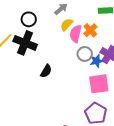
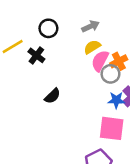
black cross: (25, 43) -> (36, 55), size x0.6
gray circle: (85, 54) -> (110, 74), moved

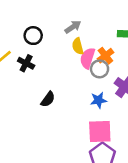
yellow semicircle: (92, 47) -> (78, 46), turned -63
blue star: (116, 100) -> (98, 100), moved
pink square: (112, 128) -> (100, 132), moved

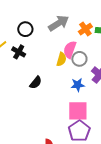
gray arrow: (73, 27) -> (59, 23), size x1.5
yellow semicircle: (78, 46) -> (61, 59), moved, turned -152
orange cross: (105, 56) -> (85, 29), moved

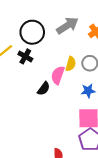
black circle: (25, 29) -> (32, 32), size x1.5
pink semicircle: (70, 50) -> (58, 75), moved

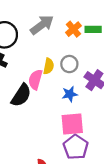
black semicircle: (44, 89) -> (21, 95), size x1.5

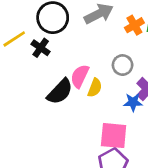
yellow semicircle: (49, 66) -> (95, 88), moved
blue star: (70, 94) -> (133, 102), moved

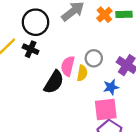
gray circle: (123, 65) -> (94, 58), moved
blue star: (133, 102) -> (111, 87), moved

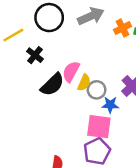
black cross: (31, 49) -> (35, 55), moved
gray circle: (94, 58) -> (97, 90), moved

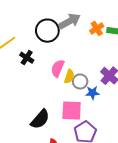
black circle: (49, 18) -> (47, 31), moved
black semicircle: (52, 85) -> (40, 119), moved
pink square: (99, 127) -> (72, 111), moved

